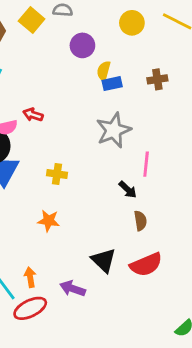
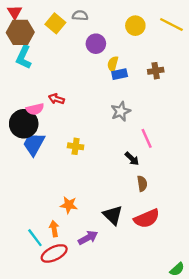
gray star: (114, 130) -> (121, 111), size x0.7
pink line: (146, 164) -> (147, 138), turned -30
orange star: (49, 221) -> (69, 205), moved
purple arrow: (73, 289) -> (88, 238), turned 132

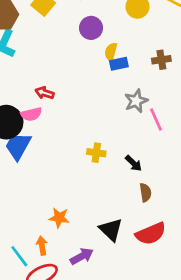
pink semicircle: (35, 109) -> (31, 114), moved
gray star: (121, 111) -> (136, 101), moved
pink line: (147, 138) -> (156, 119), moved
yellow cross: (76, 146) -> (96, 153), moved

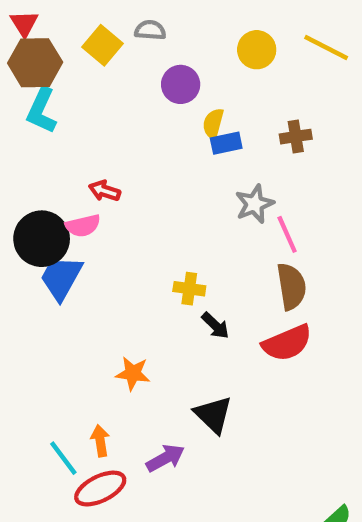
black arrow: (133, 163) -> (215, 326), moved
brown semicircle: (145, 192) -> (291, 286), moved, size x1.5
orange star: (59, 218) -> (133, 373), moved
red semicircle: (151, 234) -> (287, 343), moved

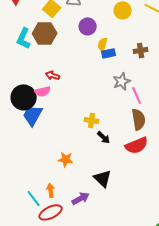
brown hexagon: (35, 63) -> (45, 33), moved

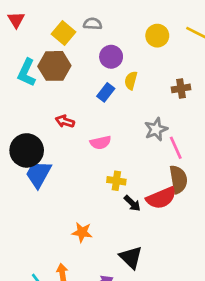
blue rectangle: (109, 53) -> (106, 92), moved, turned -40
pink semicircle: (43, 91) -> (101, 143), moved
red semicircle: (137, 145) -> (161, 198), moved

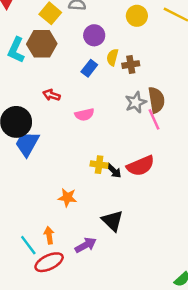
brown cross: (181, 88) -> (131, 65), moved
brown semicircle: (178, 179) -> (156, 100), moved
yellow cross: (116, 181) -> (99, 165), moved

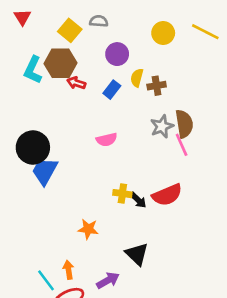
red arrow: (52, 95) -> (76, 83), moved

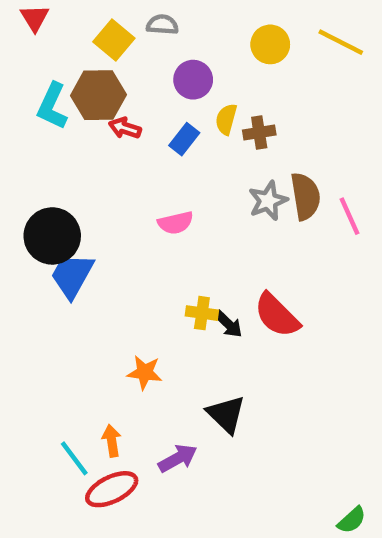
pink line: (182, 145) -> (349, 216), moved
red semicircle: (167, 195) -> (277, 315), turned 68

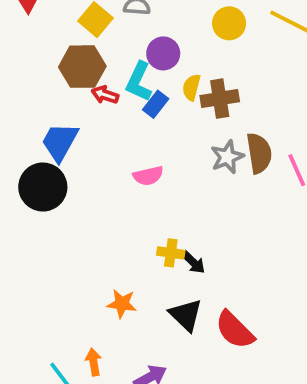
cyan L-shape: (52, 106) -> (139, 82), moved
brown cross: (259, 132) -> (220, 99), size x1.4
blue trapezoid: (72, 276) -> (60, 142), moved
red semicircle: (277, 315) -> (235, 330), moved
black triangle: (226, 414) -> (186, 315), moved

